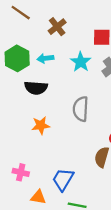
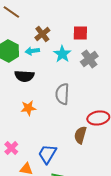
brown cross: (57, 27) -> (42, 34), moved
pink cross: (21, 172) -> (11, 148), turned 32

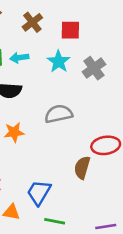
red square: (80, 33) -> (70, 30), moved
brown cross: (42, 34) -> (32, 22), moved
gray semicircle: (62, 94) -> (59, 114), turned 75

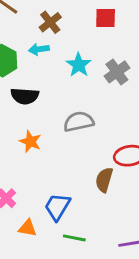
red square: (70, 30) -> (106, 18), moved
cyan arrow: (19, 58) -> (39, 49), moved
orange star: (14, 132) -> (30, 141), turned 30

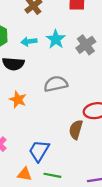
cyan arrow: (39, 49) -> (29, 41), moved
orange triangle: (28, 228) -> (25, 174), moved

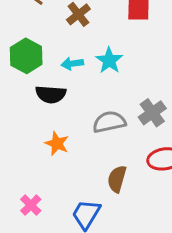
gray cross: (86, 45) -> (152, 113), moved
brown semicircle: (76, 130) -> (117, 179), moved

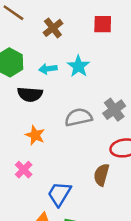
brown semicircle: (117, 179) -> (101, 175), moved
pink cross: (31, 205) -> (24, 170), moved

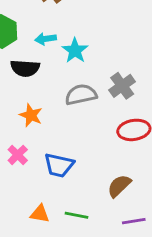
cyan star: (78, 66) -> (75, 51), moved
brown semicircle: (101, 175) -> (119, 186), moved, turned 30
blue trapezoid: (59, 194) -> (59, 165), moved, turned -108

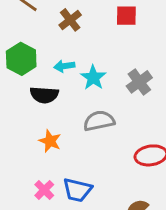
gray cross: (122, 86) -> (139, 82), moved
pink cross: (18, 155) -> (44, 190), moved

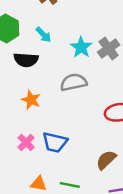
cyan arrow: (64, 66) -> (44, 35), turned -126
cyan star: (93, 78) -> (81, 47), moved

